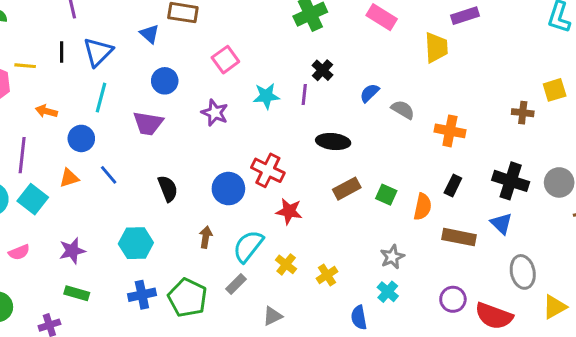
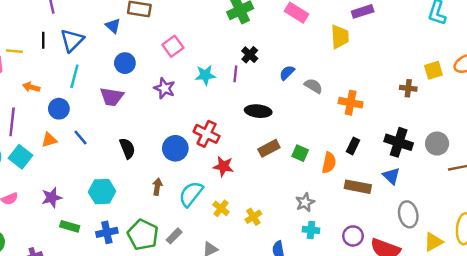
gray rectangle: (236, 284) -> (174, 236), moved
cyan cross: (388, 292) -> (311, 230), moved, turned -35
green rectangle: (77, 293) -> (70, 226), moved

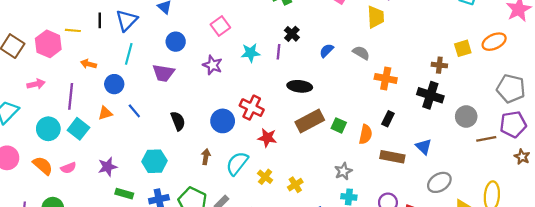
gray semicircle: (313, 86) -> (361, 53), moved
black cross: (399, 142) -> (430, 95), moved
brown rectangle: (269, 148) -> (310, 121), size x1.4
gray ellipse: (408, 214) -> (439, 182), turned 70

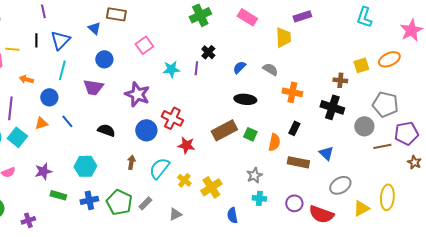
purple star: (213, 65) -> (137, 94), moved, size x1.4
black ellipse: (300, 86) -> (245, 99), moved
gray pentagon: (511, 89) -> (385, 104), moved
black semicircle: (178, 121) -> (106, 130), turned -48
yellow cross: (295, 185) -> (211, 187), size x1.5

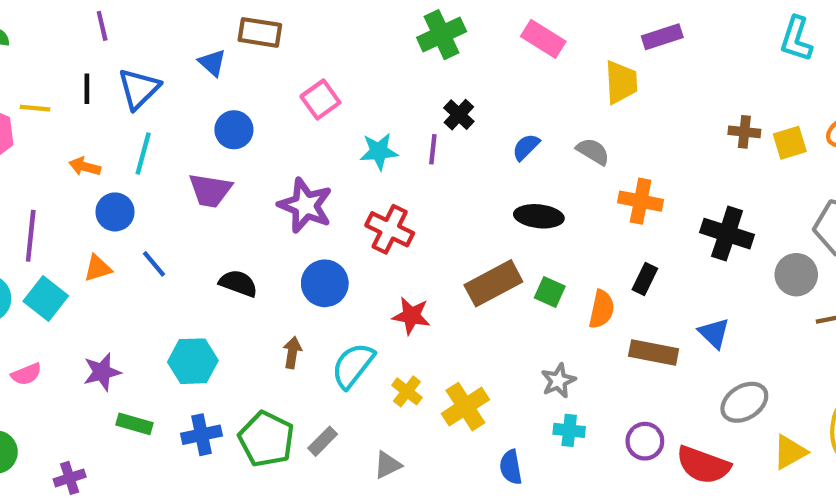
orange arrow: (26, 79) -> (85, 167), moved
brown cross: (340, 80) -> (744, 132), moved
red cross: (172, 118) -> (390, 229), moved

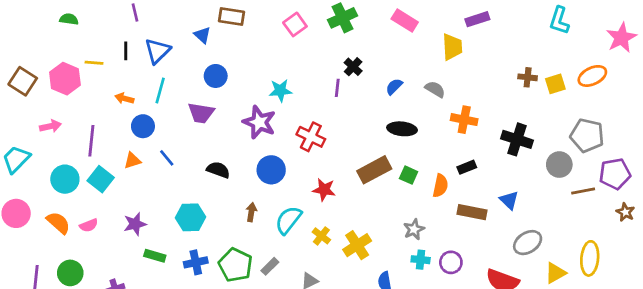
pink square: (320, 99) -> (295, 24), moved
cyan star: (379, 151) -> (280, 91), moved
black rectangle: (645, 279) -> (467, 167), turned 42
purple circle: (645, 441) -> (451, 262), moved

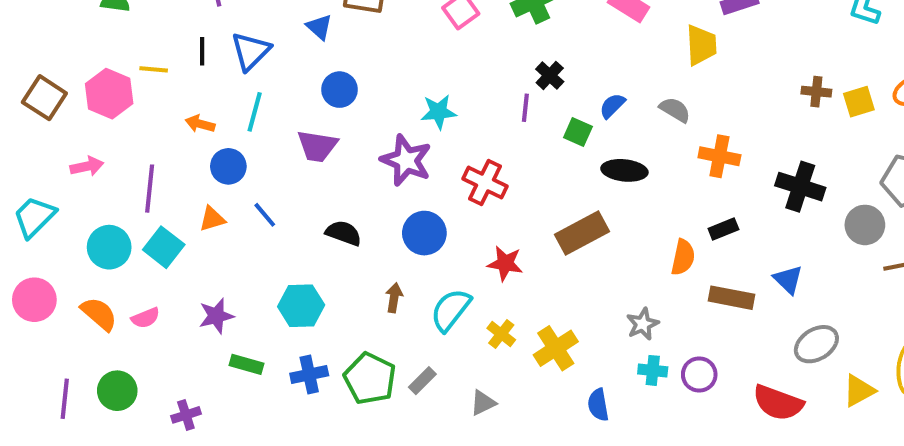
green square: (409, 175) -> (578, 132), moved

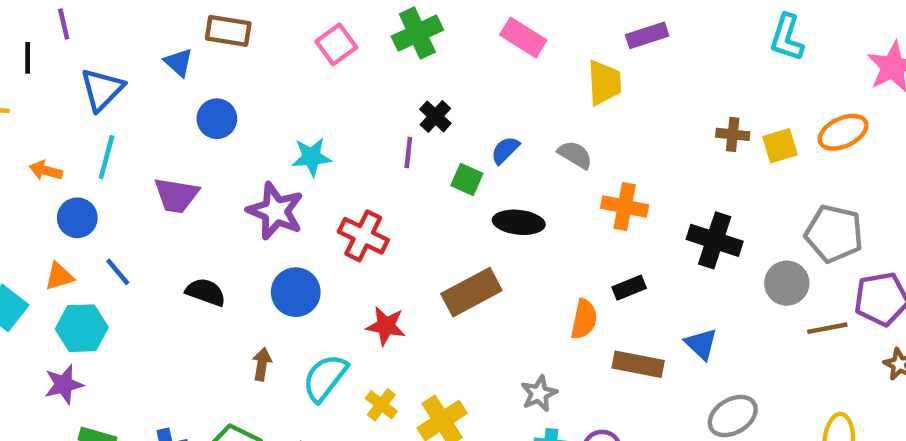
black line: (202, 51) -> (28, 58), moved
blue circle: (340, 90) -> (217, 119), moved
cyan hexagon: (301, 306) -> (82, 328), moved

